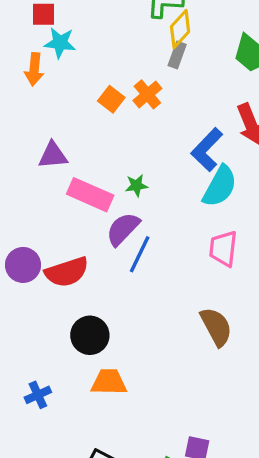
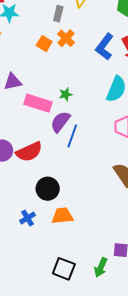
gray rectangle: (177, 55) -> (58, 14), moved
blue L-shape: (207, 150) -> (105, 47), moved
blue cross: (38, 395) -> (27, 218), moved

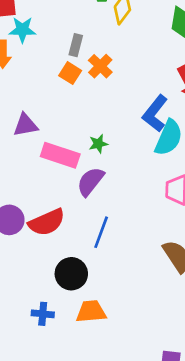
gray rectangle: (58, 14) -> (76, 45), moved
blue L-shape: (105, 47) -> (155, 113), moved
blue line: (72, 136) -> (101, 232), moved
blue cross: (27, 218) -> (43, 314), turned 35

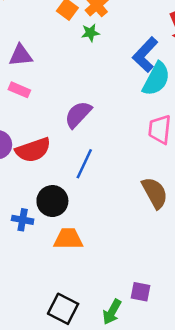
green star: (98, 144) -> (90, 33), moved
pink rectangle: (60, 155) -> (19, 90), moved, size x0.6
blue cross: (43, 314) -> (23, 220), moved

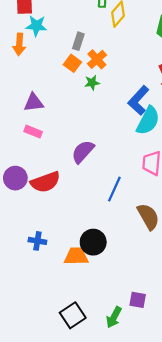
blue line: (84, 164) -> (114, 189), moved
black circle: (52, 201) -> (93, 242), moved
black square: (63, 309) -> (73, 315), turned 30

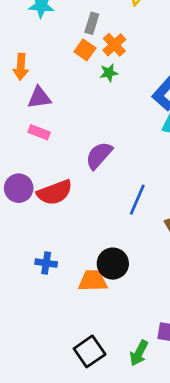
orange arrow: (19, 44) -> (21, 67), moved

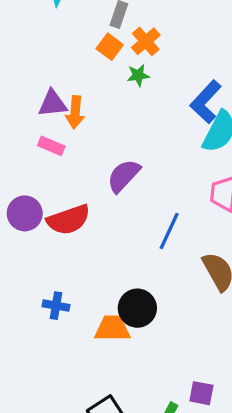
orange arrow: (21, 67) -> (75, 112), moved

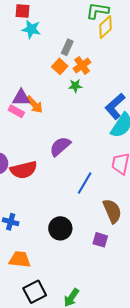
orange arrow: (75, 112) -> (34, 105), turned -54
pink rectangle: (51, 146) -> (16, 111), moved
orange trapezoid: (112, 329) -> (20, 259), moved
purple square: (201, 393) -> (100, 240), moved

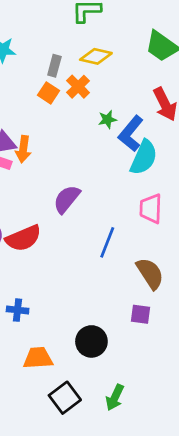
yellow diamond: (105, 27) -> (96, 56), moved, turned 65
green star: (75, 86) -> (107, 119), moved
orange arrow: (34, 105) -> (23, 149), turned 60
black circle: (60, 228) -> (91, 341), moved

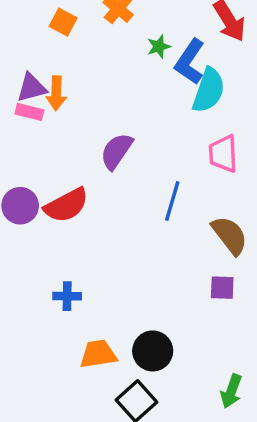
orange square: (49, 93) -> (63, 22), moved
black circle: (91, 341) -> (153, 351), moved
green arrow: (115, 397) -> (231, 391), moved

